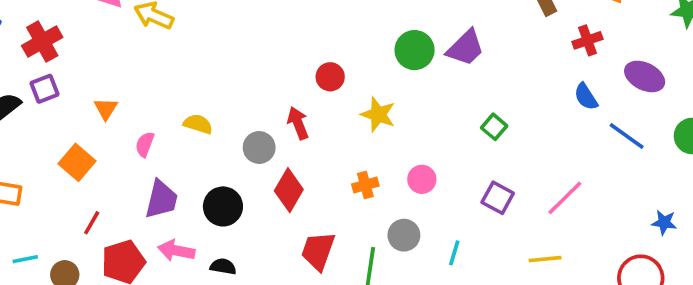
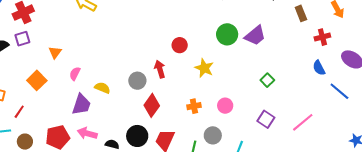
yellow semicircle: (198, 124) -> (102, 88), moved
black circle: (223, 206) -> (137, 136), moved
red line: (92, 223) -> (19, 112), moved

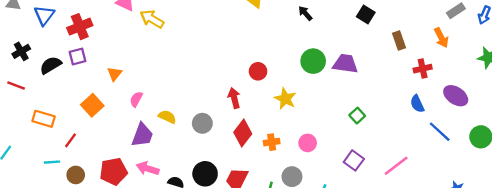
purple trapezoid: (255, 36) -> (345, 64), turned -135
gray circle: (137, 81) -> (202, 123), moved
red diamond: (152, 105) -> (243, 133), moved

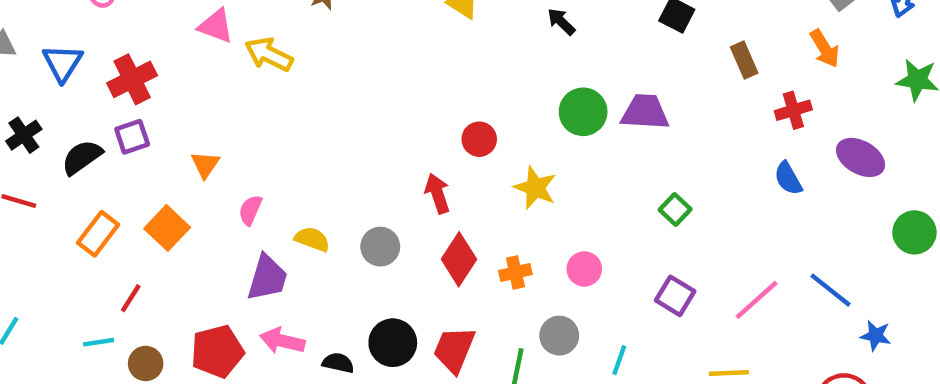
orange rectangle: (44, 119) -> (98, 234), moved, turned -65
blue line: (440, 132) -> (830, 290), moved

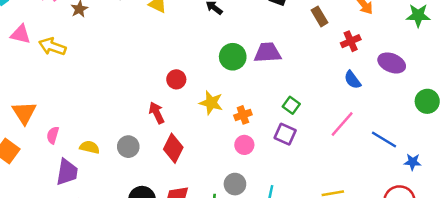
orange triangle: (205, 165) -> (24, 113), size x1.5
orange cross: (515, 272) -> (243, 115), moved
purple square: (675, 296) -> (285, 134), moved
pink line: (757, 300) -> (342, 124), moved

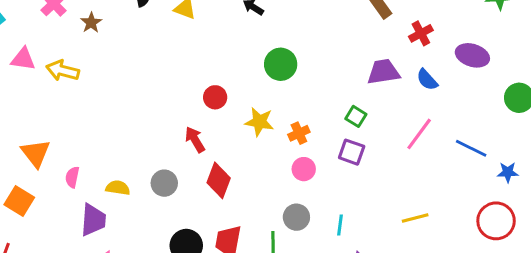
purple trapezoid: (268, 53) -> (383, 72), moved

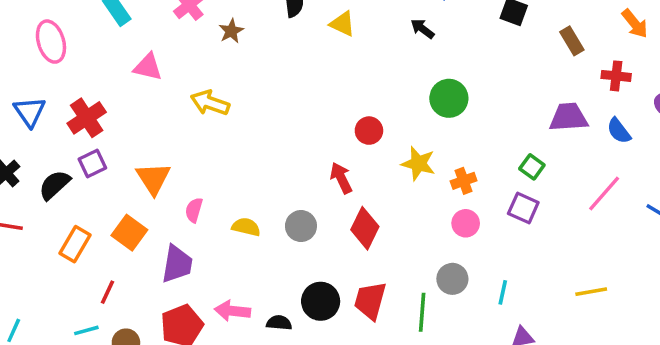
red cross: (421, 33) -> (616, 76), turned 30
yellow arrow: (63, 71) -> (210, 103), moved
purple trapezoid: (93, 220) -> (177, 264), moved

